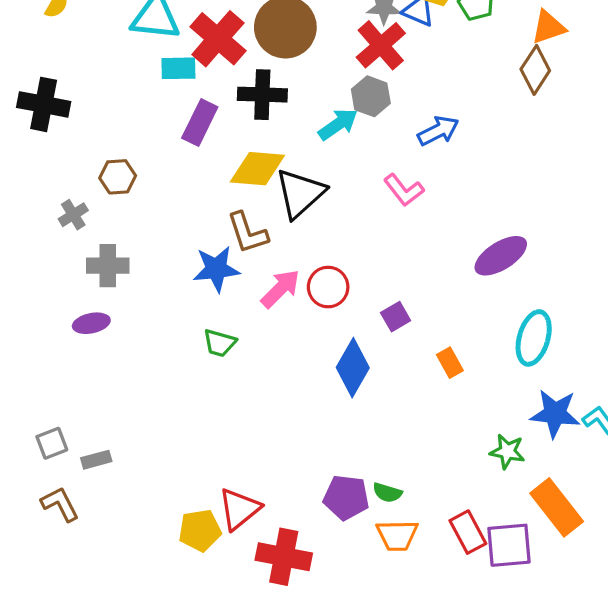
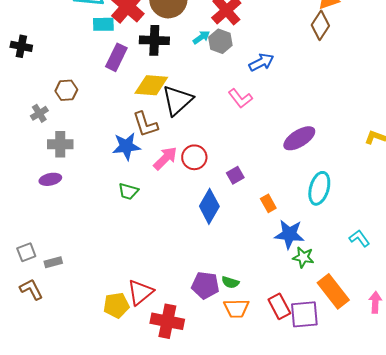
black cross: (44, 104) -> (21, 46), size x0.7
cyan arrow: (338, 124) -> (201, 37), moved, size x0.7
blue star: (555, 414) -> (289, 234), moved

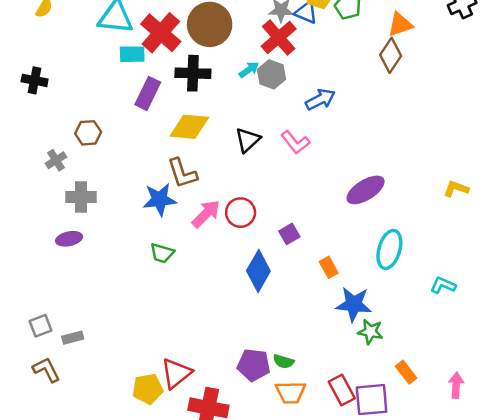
black triangle: (177, 100) -> (248, 140), moved, size x0.7
cyan L-shape: (359, 238) -> (443, 285), moved, turned -30
orange rectangle: (333, 291) -> (406, 372), size x0.6

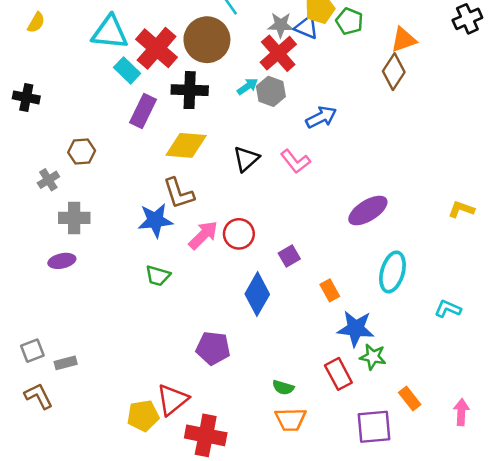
cyan rectangle: (132, 54) -> (127, 70), turned 45
purple pentagon: (254, 365) -> (213, 348), moved
red rectangle: (342, 390) -> (338, 374), moved

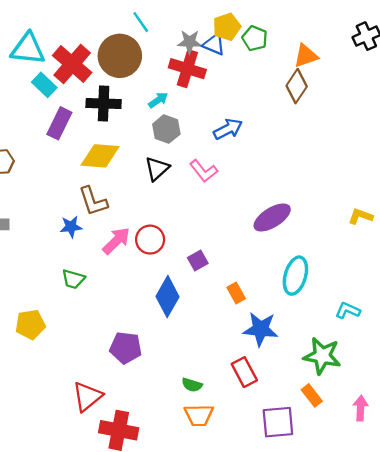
red cross: (278, 53) -> (187, 69), turned -32
gray hexagon: (271, 91) -> (166, 129), moved
blue star: (155, 220) -> (71, 227), size x0.7
green star: (373, 357) -> (322, 356), moved, size x1.5
yellow pentagon: (143, 416) -> (30, 324), moved

